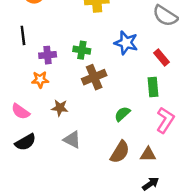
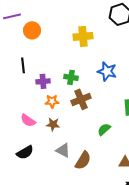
orange star: (40, 80) -> (52, 101), moved
pink semicircle: (21, 111) -> (28, 120), moved
brown semicircle: (120, 152) -> (83, 160), moved

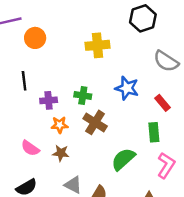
brown cross: (81, 99) -> (95, 122), turned -36
green semicircle: (104, 129) -> (123, 159), size x1.5

